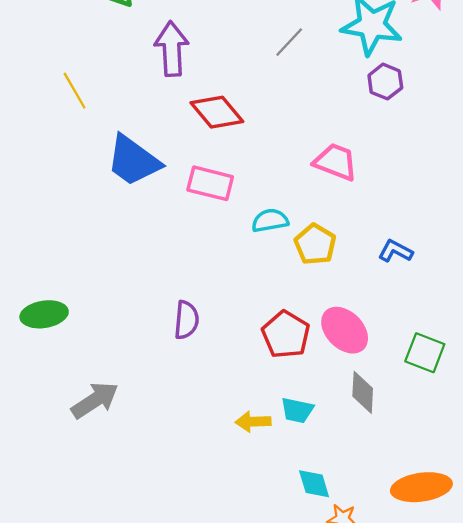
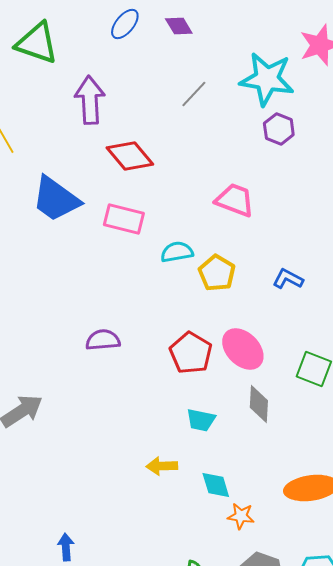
purple semicircle: (186, 320) -> (103, 340), turned -100
yellow arrow: (253, 422) -> (162, 466), moved

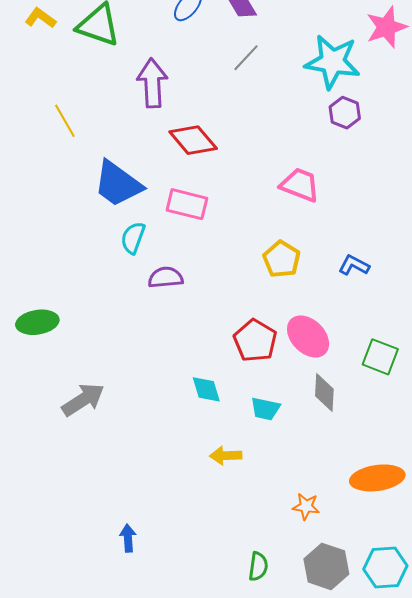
gray line: (194, 94) -> (246, 58), moved
cyan semicircle: (177, 252) -> (133, 238), moved, turned -60
purple semicircle: (103, 340) -> (166, 277), moved
cyan diamond: (216, 485) -> (206, 389), moved

